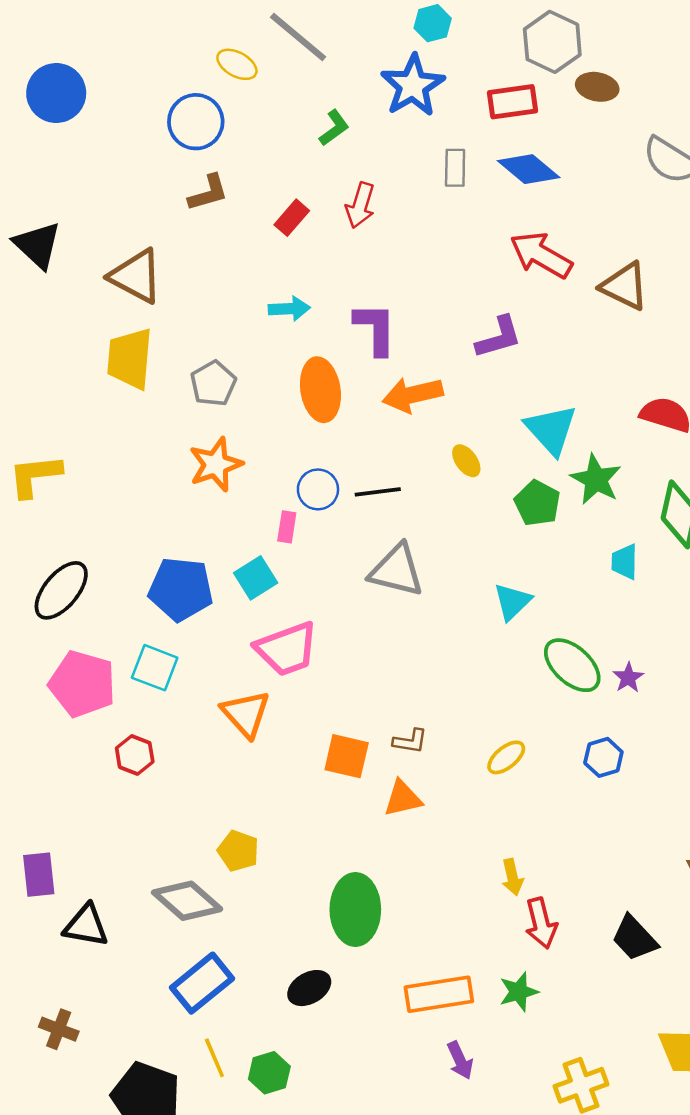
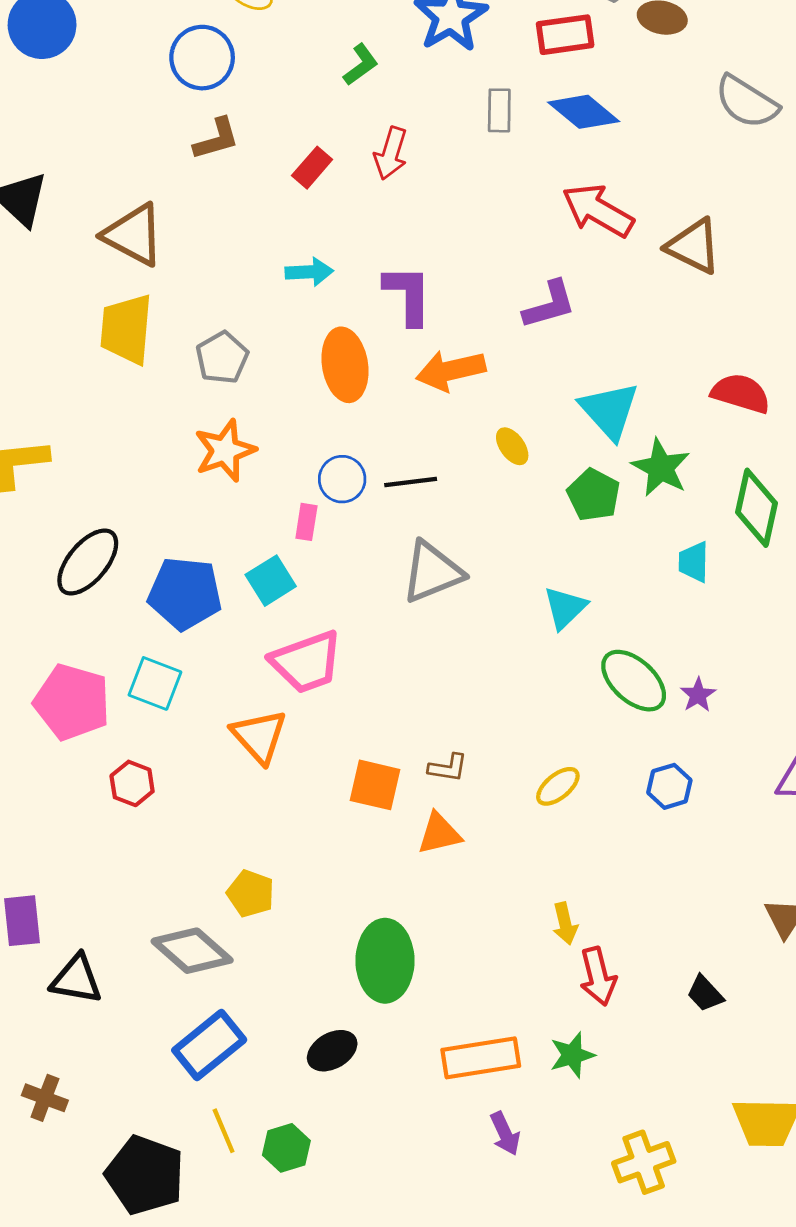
gray triangle: (396, 570) -> (432, 572), turned -36
black ellipse: (61, 590) -> (88, 562), moved
black trapezoid: (635, 938) -> (705, 994), size x0.7

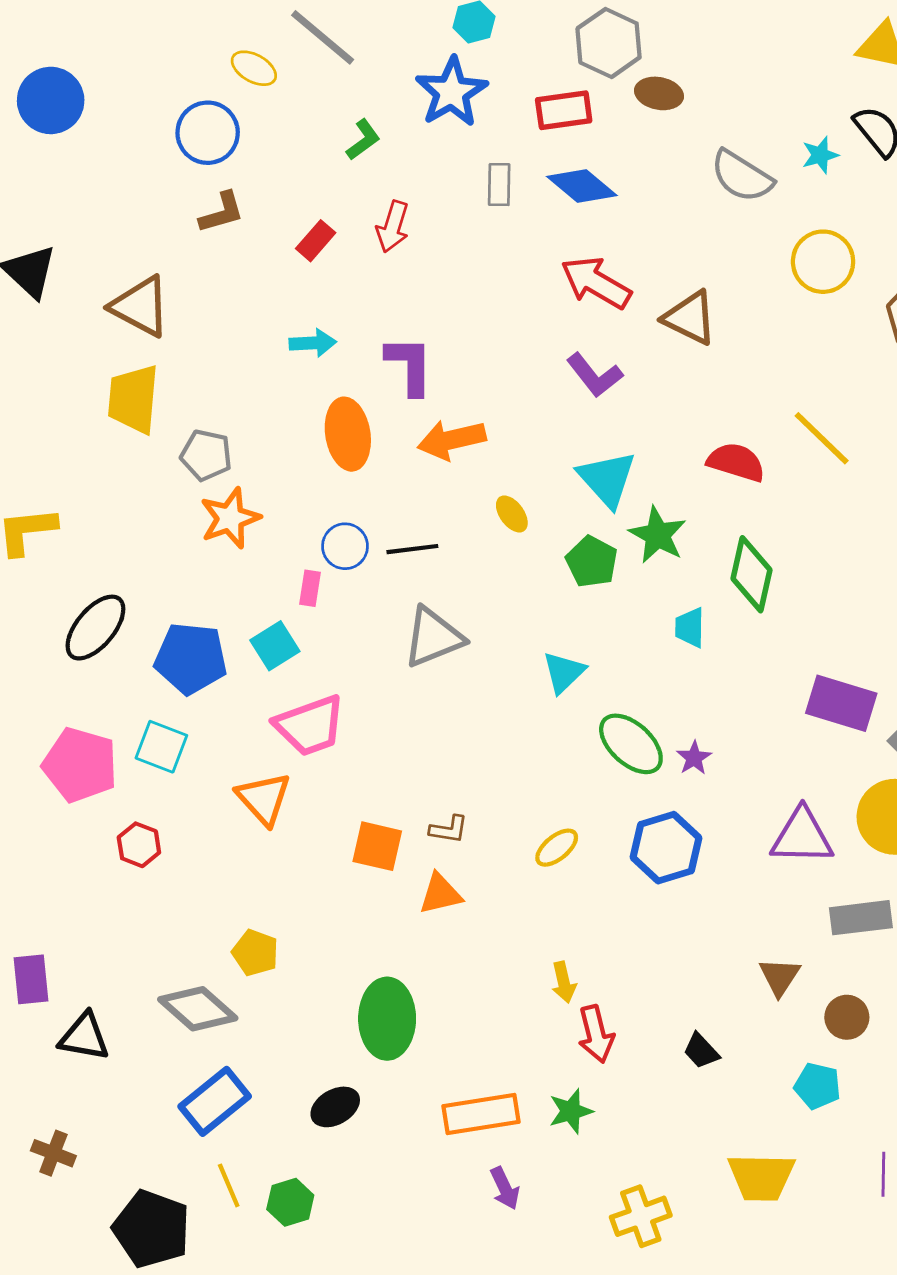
purple L-shape: (549, 305) -> (595, 375), moved, turned 68
gray pentagon: (222, 358) -> (206, 455), moved, turned -30
blue hexagon: (669, 786) -> (666, 848), size x1.6

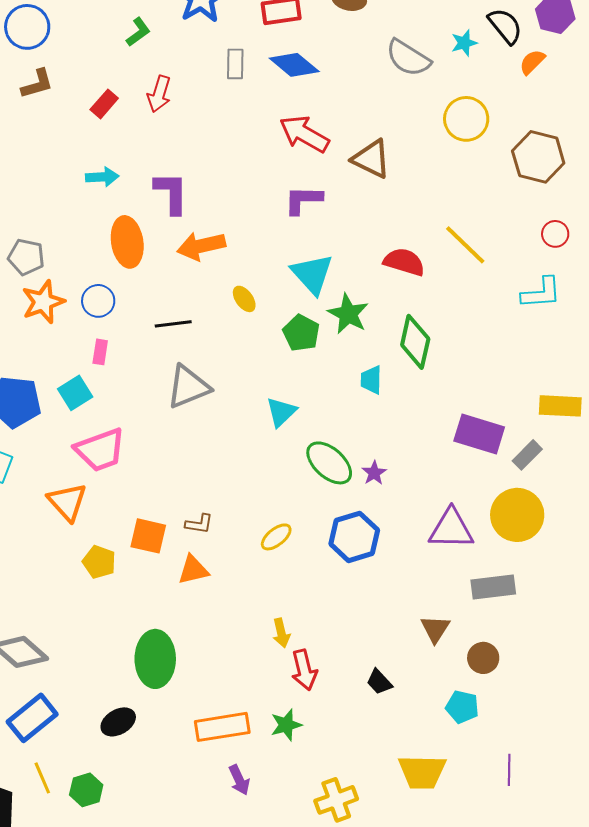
purple L-shape: (595, 375) -> (303, 200), turned 129
blue circle: (345, 546) -> (98, 301), moved
yellow pentagon: (255, 953) -> (99, 562), moved

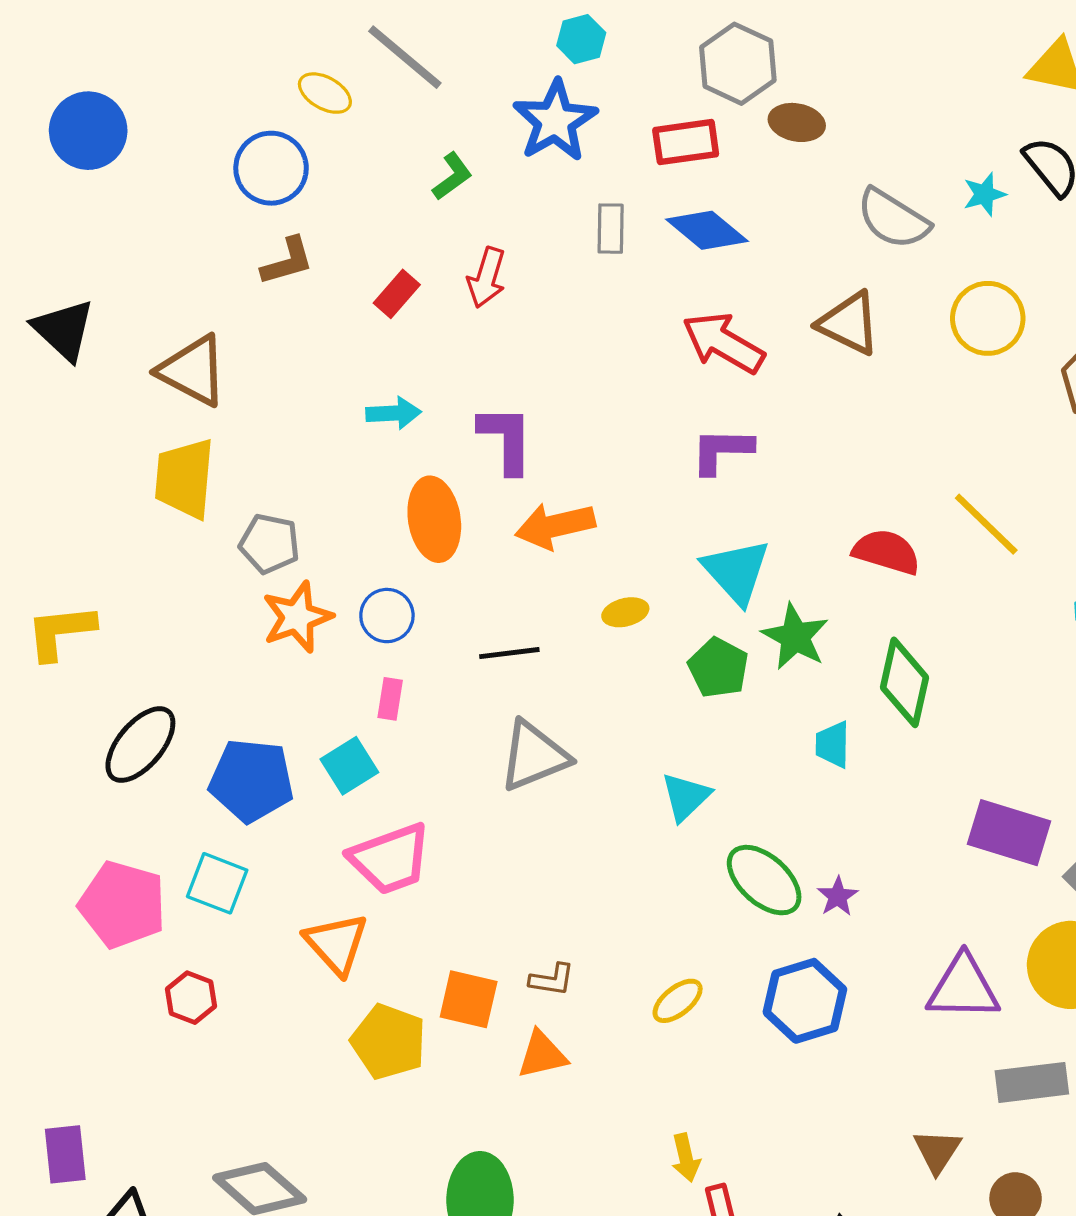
brown triangle: (371, 159) -> (849, 323), moved
yellow ellipse: (244, 299) -> (625, 612), turned -68
yellow pentagon: (99, 562) -> (389, 1042), size x1.4

